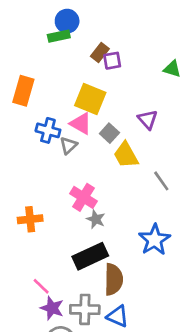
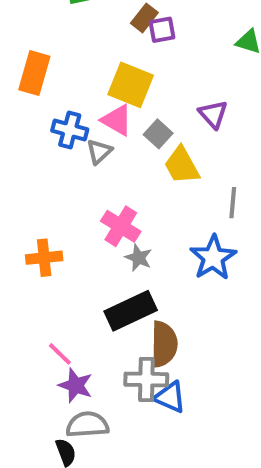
gray line: (161, 181) -> (233, 203), turned 40
blue star: (155, 240) -> (213, 258), moved
gray cross: (85, 309) -> (146, 379), moved

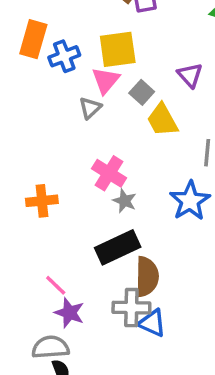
yellow square: (131, 85) -> (118, 49), turned -30
pink triangle: (117, 120) -> (106, 80), turned 40
blue cross: (70, 130) -> (64, 56), moved, turned -36
gray semicircle: (87, 425) -> (51, 347), moved

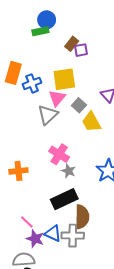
gray triangle: (90, 108) -> (48, 115), size x1.5
blue triangle: (152, 323) -> (53, 233), moved

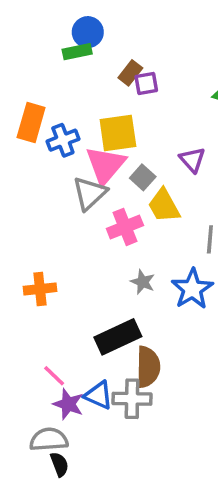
pink triangle: (57, 98) -> (105, 165), size x1.4
pink cross: (59, 154) -> (125, 227), moved, turned 36
gray star: (69, 171) -> (143, 282), moved

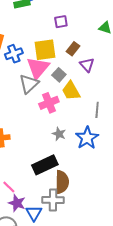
brown rectangle: (130, 73) -> (73, 49), moved
blue triangle: (98, 395) -> (34, 213), moved, turned 36

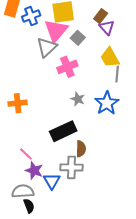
brown rectangle: (73, 49) -> (101, 16), moved
yellow trapezoid: (71, 91) -> (110, 58), moved
brown semicircle: (62, 182) -> (81, 149), size x0.7

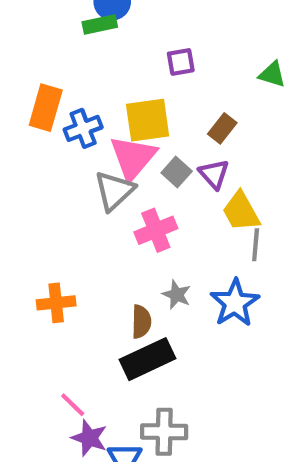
purple triangle: (107, 27) -> (214, 174), moved
brown semicircle: (81, 149) -> (141, 322), moved

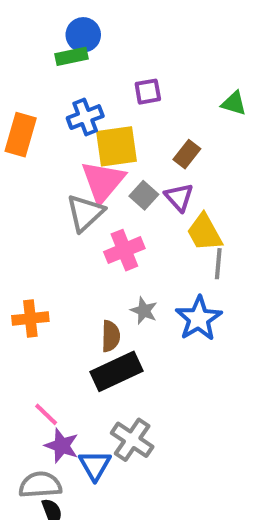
blue cross: (83, 128) -> (85, 117), moved
gray cross: (164, 432) -> (132, 440), turned 33

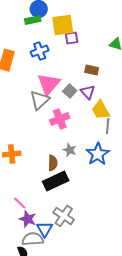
yellow square: (116, 146) -> (63, 25), moved
brown rectangle: (187, 154) -> (92, 70), turned 64
gray semicircle: (40, 485) -> (33, 239), moved

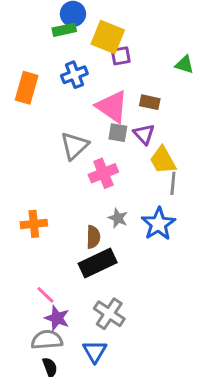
yellow square: (63, 25) -> (108, 37), turned 30
pink triangle: (49, 84) -> (112, 107), moved, turned -35
gray square: (70, 91) -> (118, 133), turned -32
blue triangle: (45, 229) -> (95, 351), moved
gray semicircle: (33, 239) -> (47, 340), moved

